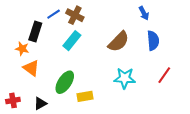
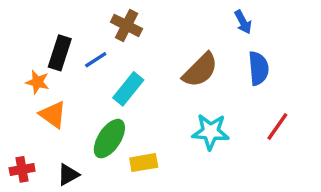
blue line: (54, 14) -> (96, 60), moved
cyan rectangle: (72, 41) -> (128, 89), moved

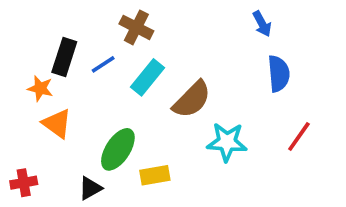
brown semicircle: (200, 70) -> (192, 100), moved
cyan rectangle: (128, 89) -> (147, 77), moved
black triangle: (68, 175) -> (90, 188), moved

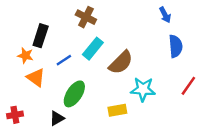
blue line: (103, 64) -> (64, 60), moved
yellow rectangle: (155, 175) -> (117, 110), moved

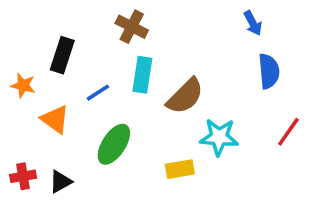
cyan rectangle: (93, 49) -> (142, 75), turned -30
orange star: (25, 56) -> (23, 85), moved
black triangle: (57, 118) -> (60, 182), moved

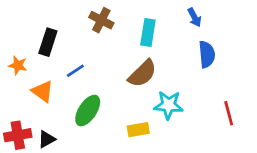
cyan rectangle: (142, 75) -> (148, 32), moved
red line: (288, 132) -> (229, 113), moved, turned -50
red cross: (23, 176) -> (18, 135), size x1.4

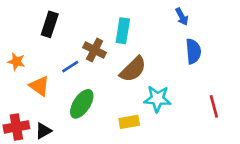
brown cross: (101, 20) -> (95, 50), moved
cyan rectangle: (148, 32) -> (123, 31), moved
black rectangle: (48, 42) -> (50, 24), moved

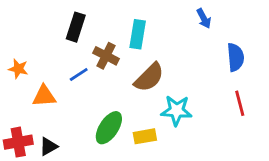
black rectangle: (50, 24) -> (76, 27), moved
blue semicircle: (193, 51) -> (235, 57), moved
orange triangle: (39, 86) -> (44, 96), turned -40
green ellipse: (82, 104) -> (109, 128), moved
red line: (214, 106) -> (240, 103), moved

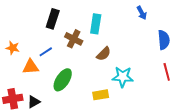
blue line: (79, 75) -> (46, 52), moved
brown semicircle: (149, 77) -> (104, 54), size x0.7
green ellipse: (109, 128) -> (63, 80), moved

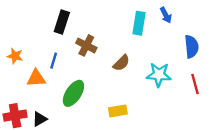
cyan rectangle: (96, 24) -> (139, 23), moved
blue line: (46, 52) -> (54, 61), turned -40
cyan star: (123, 77) -> (159, 75), moved

